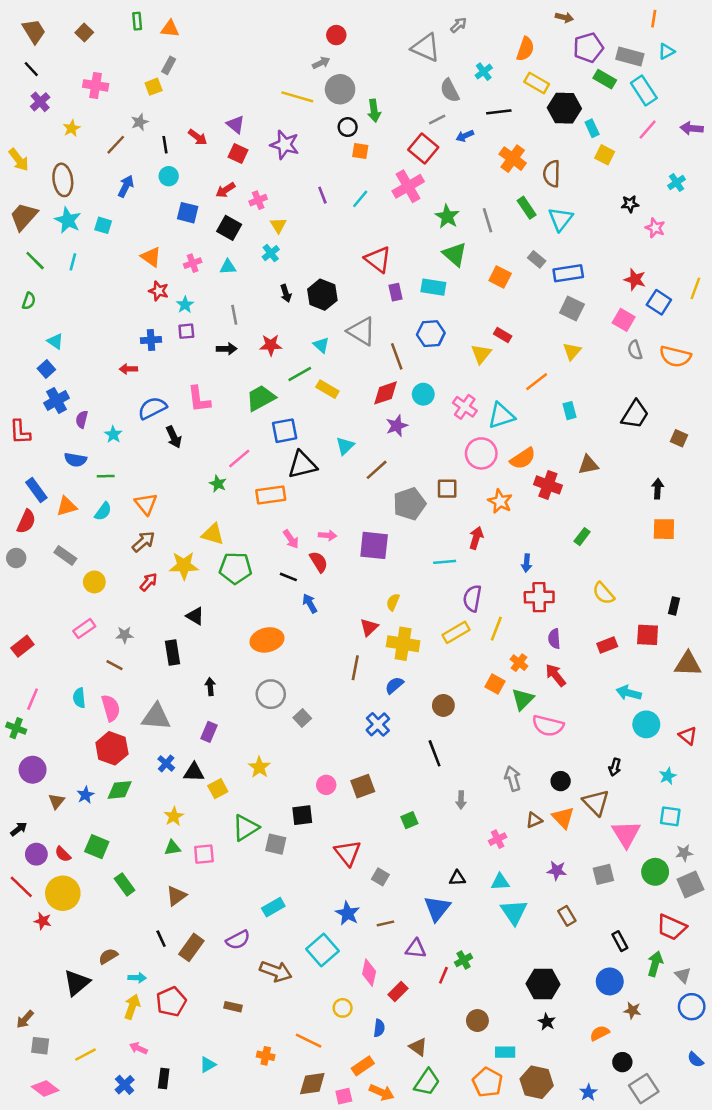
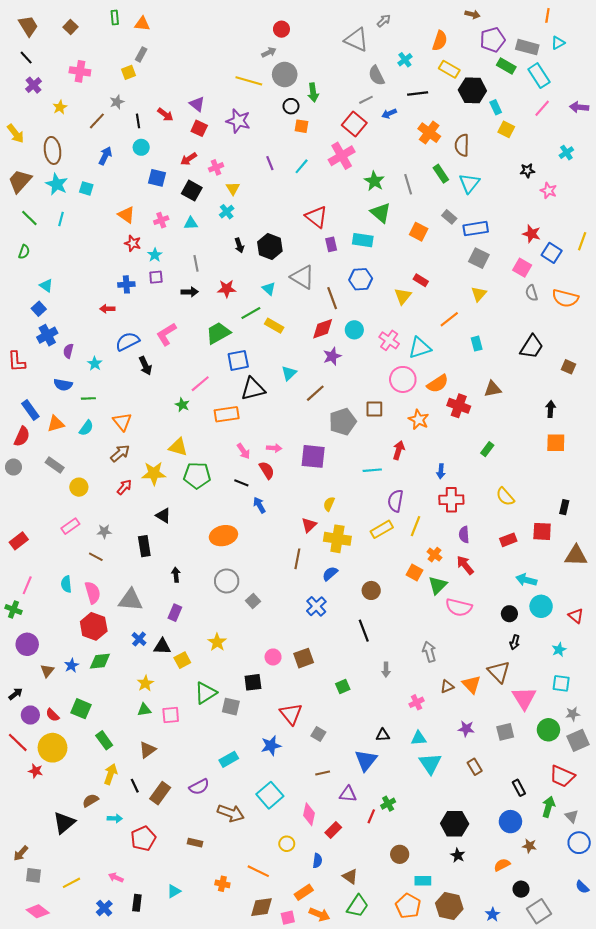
pink L-shape: (199, 399) -> (166, 334), turned 65
black circle: (561, 781) -> (509, 614), moved
blue star: (348, 913) -> (271, 746), moved, turned 30
yellow arrow: (132, 1007) -> (111, 774), moved

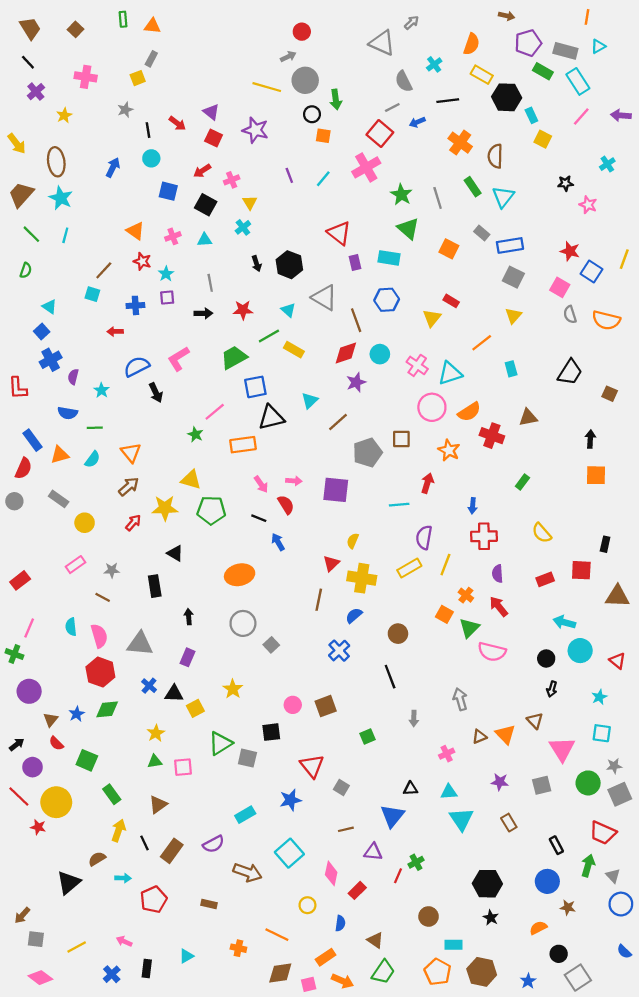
brown line: (97, 121) -> (104, 270), moved
cyan square: (86, 188) -> (92, 294), moved
brown triangle: (499, 672) -> (535, 721), size x0.7
red semicircle: (53, 715) -> (56, 743), moved

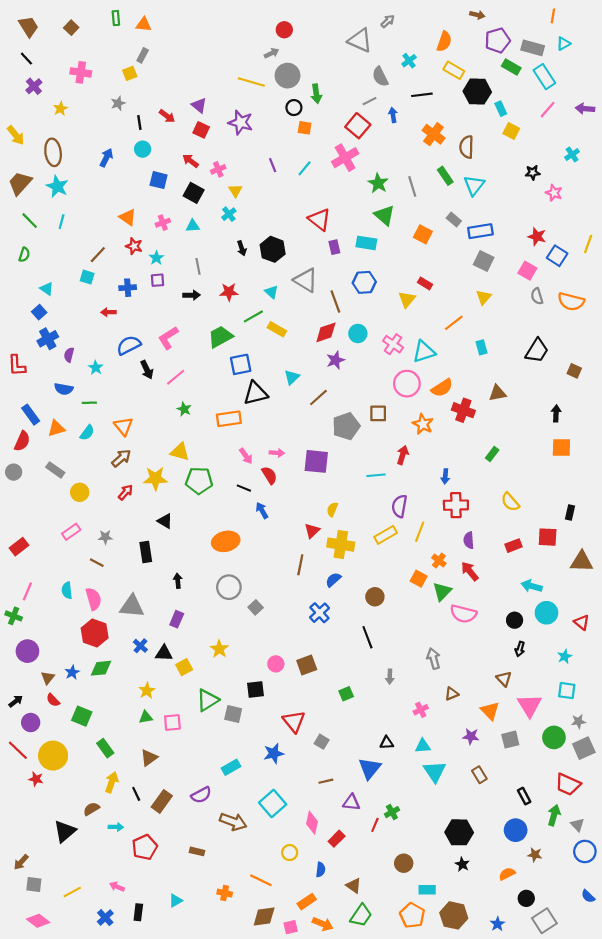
blue arrow: (417, 122) -> (393, 115), turned 104
red arrow: (202, 171) -> (191, 161), turned 70
pink line: (215, 412) -> (176, 377), moved
orange triangle: (505, 734) -> (490, 711), moved

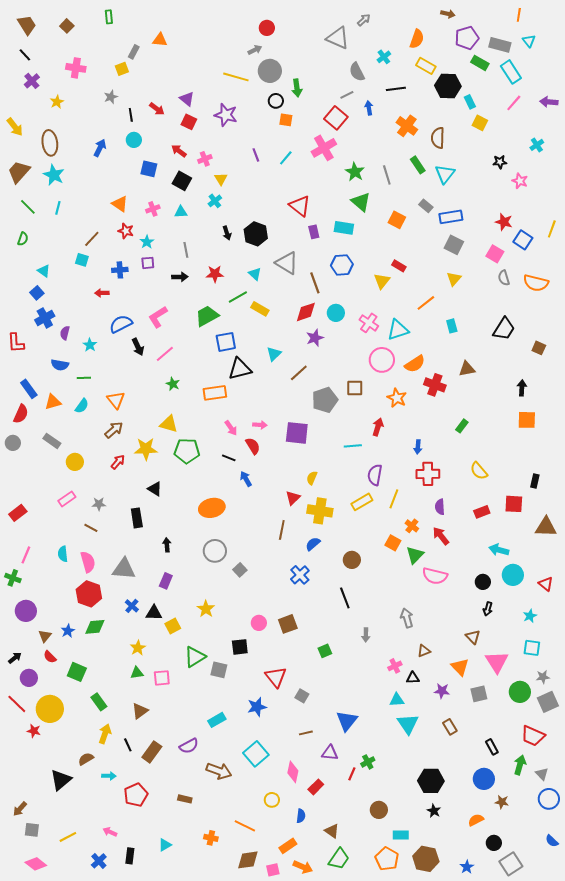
orange triangle: (144, 24) -> (160, 40), moved
cyan triangle: (564, 44) -> (529, 41), turned -40
black triangle: (387, 743) -> (413, 678), moved

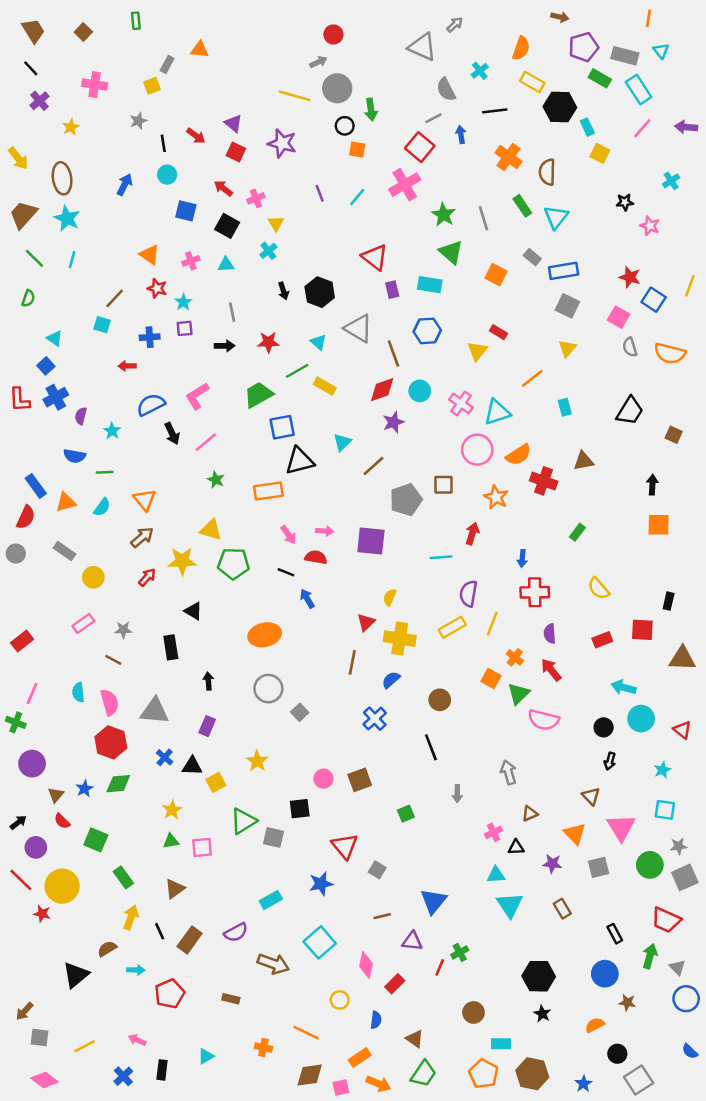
red L-shape: (16, 343) -> (20, 400), moved
red semicircle: (253, 446) -> (316, 557), turned -48

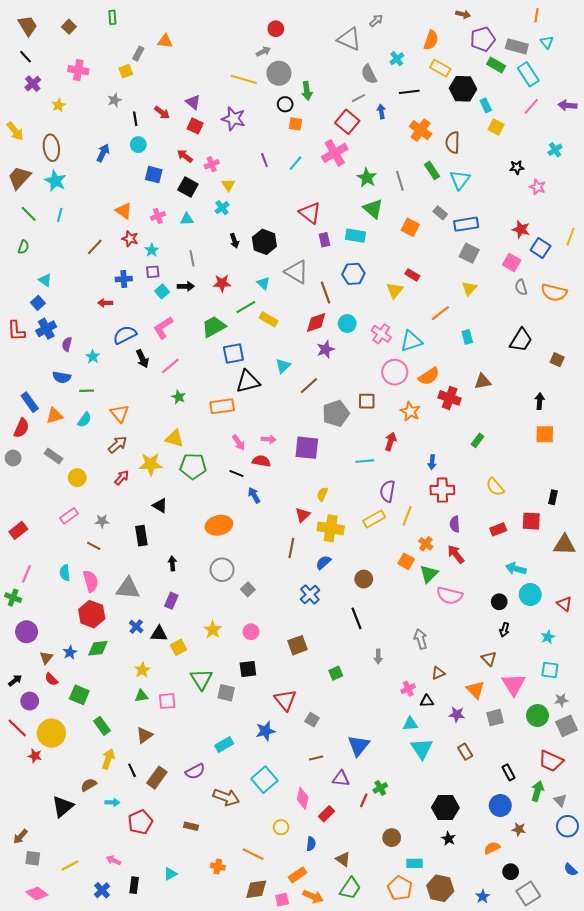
cyan square: (102, 325) -> (162, 291), moved, turned 32
pink circle: (323, 779) -> (251, 632), moved
green triangle: (243, 821) -> (201, 679), turned -30

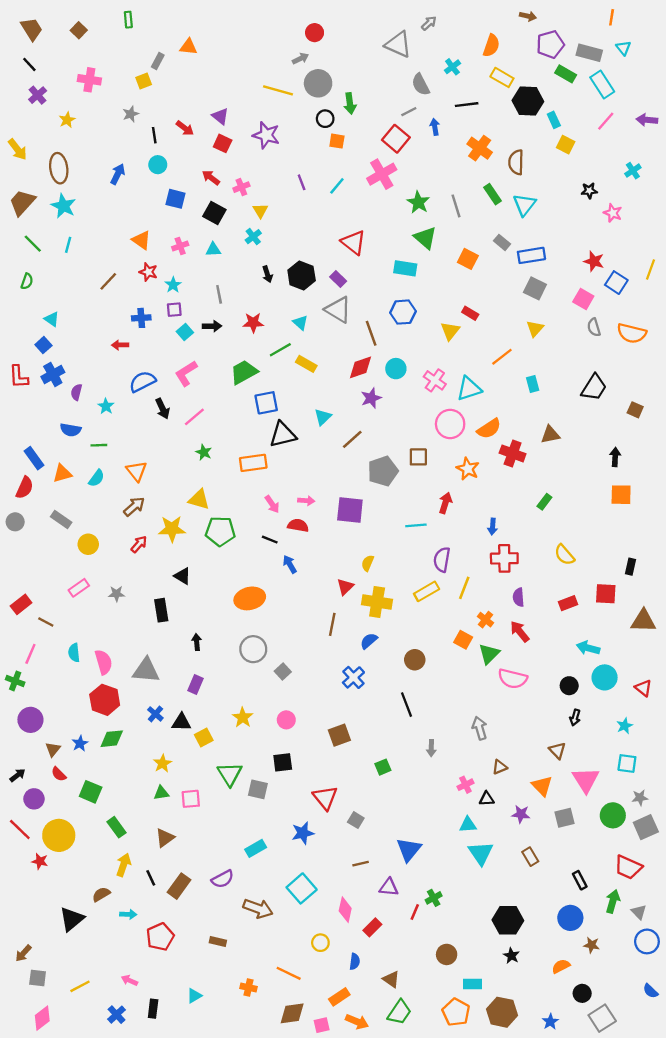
purple rectangle: (324, 240) -> (338, 279), moved, turned -32
brown line: (94, 546) -> (46, 622), moved
pink diamond: (37, 893) -> (42, 1018), turned -75

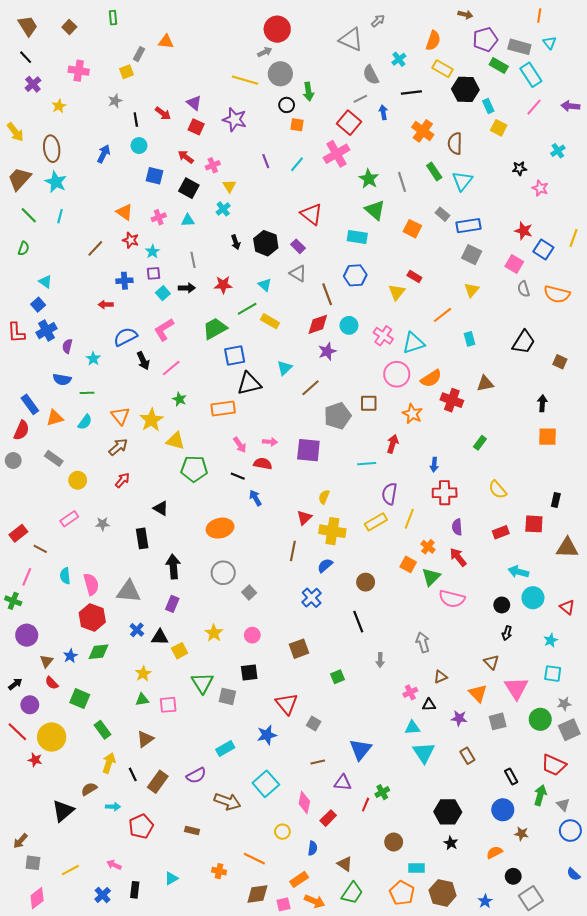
red circle: (315, 33) -> (277, 29), size x1.6
gray triangle: (338, 310) -> (298, 273), size x0.7
yellow star: (172, 529) -> (151, 420), moved, turned -30
black arrow: (197, 642) -> (173, 567), size x1.6

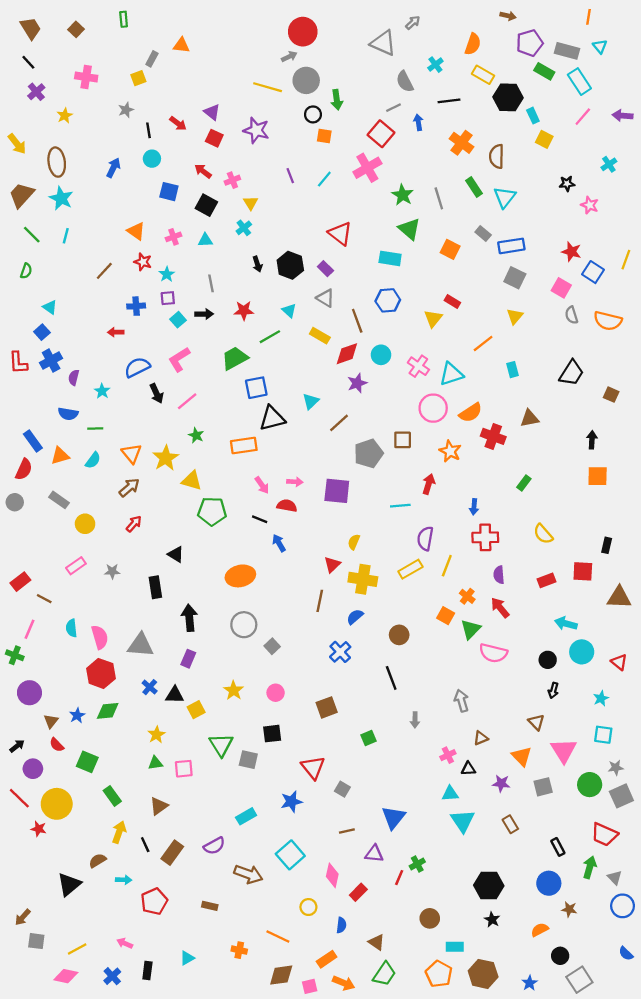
yellow rectangle: (270, 321) -> (320, 336), moved
pink diamond: (37, 898) -> (66, 976), moved, turned 50

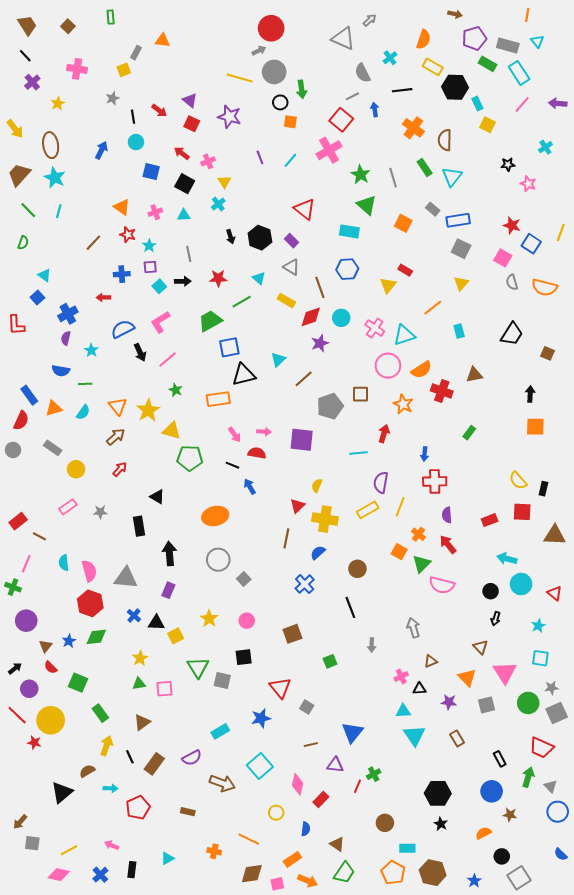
blue cross: (51, 360) -> (68, 314), moved
yellow semicircle: (543, 534) -> (518, 480), moved

